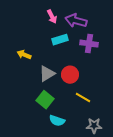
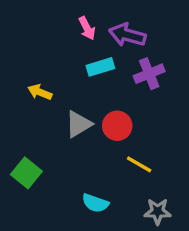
purple cross: (89, 44) -> (149, 74), turned -30
green square: (45, 100) -> (26, 173), moved

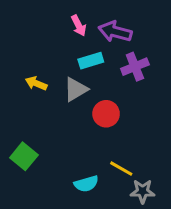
gray triangle: (79, 124) -> (76, 89), moved
yellow line: (139, 164) -> (121, 169), moved
cyan semicircle: (95, 203) -> (86, 184), turned -35

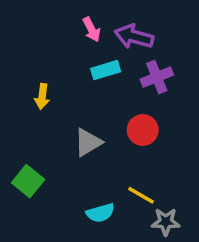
yellow arrow: (36, 83) -> (42, 96), turned -105
gray triangle: (76, 89) -> (88, 142), moved
red circle: (106, 114) -> (143, 130), moved

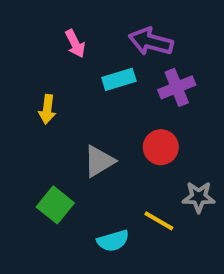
pink arrow: (92, 29) -> (75, 44), moved
green square: (28, 181) -> (55, 205), moved
gray star: (166, 222) -> (199, 197), moved

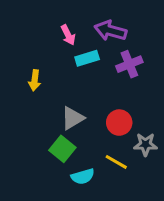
pink arrow: (75, 44) -> (68, 35), moved
red circle: (161, 147) -> (119, 123), moved
green square: (55, 205) -> (62, 149), moved

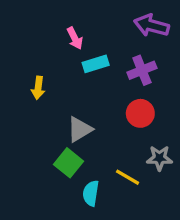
purple arrow: (110, 31) -> (151, 26), moved
red circle: (119, 123) -> (140, 113), moved
cyan semicircle: (83, 176) -> (91, 193), turned 115

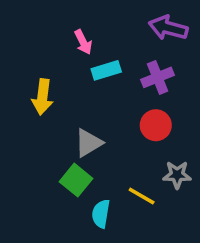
yellow arrow: (38, 88) -> (42, 97), size x1.4

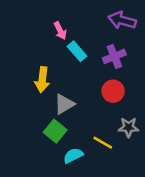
cyan rectangle: (106, 70) -> (77, 51), turned 66
yellow arrow: (42, 97) -> (42, 80), moved
cyan semicircle: (101, 214) -> (73, 156), turned 54

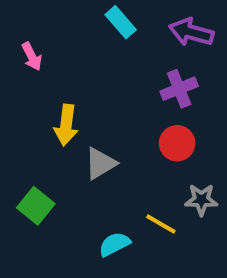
pink arrow: (60, 31) -> (32, 56), moved
cyan rectangle: (77, 51) -> (121, 22), moved
green square: (55, 131) -> (36, 206), moved

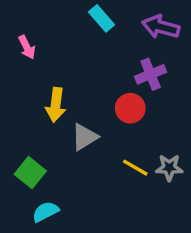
red circle: (177, 143) -> (130, 108), moved
yellow line: (161, 224) -> (135, 168), moved
cyan semicircle: (115, 244) -> (46, 212), moved

